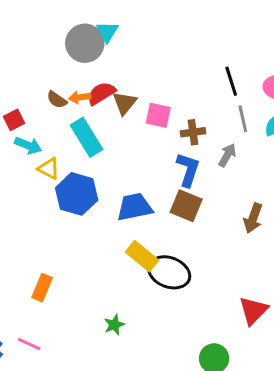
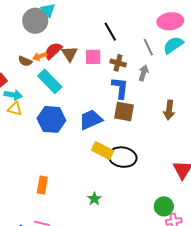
black line: (231, 81) -> (110, 32), moved
brown cross: (193, 132) -> (118, 63), turned 35
yellow triangle: (49, 169) -> (15, 109), moved

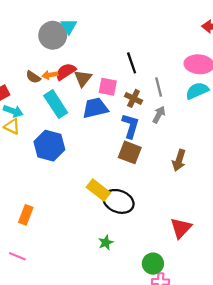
gray line: (148, 47) -> (159, 87), moved
blue trapezoid: (91, 120) -> (95, 108), moved
green star: (94, 199) -> (106, 243), moved

